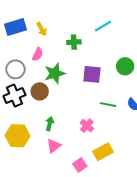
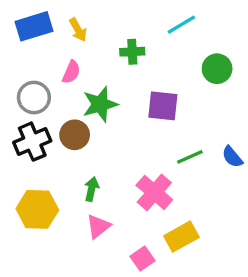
green circle: (125, 66) -> (217, 69), moved
green line: (108, 105) -> (190, 157), turned -35
pink cross: (87, 126) -> (154, 192), size x1.5

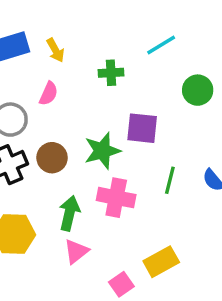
green star: (100, 104) -> (102, 151), moved
green line: (190, 157) -> (170, 180), turned -52
green arrow: (92, 189) -> (69, 213), size x1.4
pink cross: (154, 192) -> (116, 198), moved, turned -30

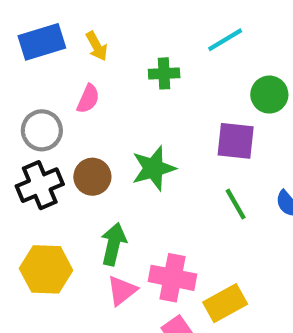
purple square: (142, 128) -> (236, 141), moved
green line: (170, 180) -> (236, 204), turned -44
pink cross: (116, 198) -> (172, 278), moved

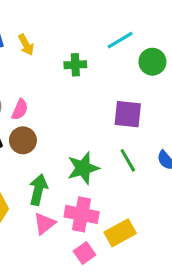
green circle: (269, 95) -> (152, 62), moved
pink semicircle: (88, 99) -> (20, 109), moved
green star: (153, 168) -> (83, 168), moved

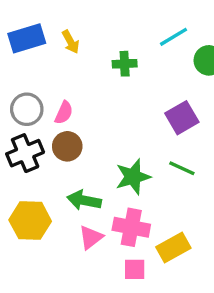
purple square: (128, 114) -> (182, 118), turned -36
green line: (128, 160) -> (182, 168), turned -35
green arrow: (38, 190) -> (84, 200), turned -92
pink square: (85, 253) -> (135, 269), turned 35

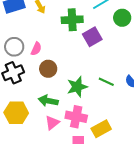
green cross: (125, 64) -> (72, 20), size x1.5
purple square: (182, 118) -> (92, 37), moved
brown circle: (67, 146) -> (48, 69), moved

